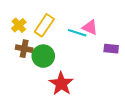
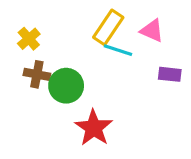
yellow rectangle: (44, 25) -> (108, 27), moved
pink triangle: (90, 27) -> (152, 31), moved

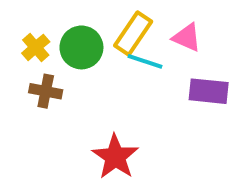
purple rectangle: (170, 74) -> (209, 91), size x1.4
green circle: (66, 86) -> (81, 47), moved

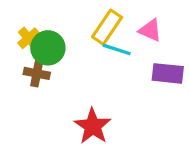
green circle: (81, 47) -> (48, 48), moved

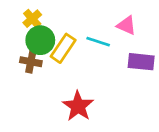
yellow rectangle: (107, 27) -> (63, 48), moved
yellow cross: (29, 38) -> (32, 19), moved

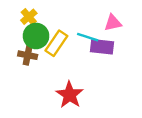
pink triangle: (126, 25) -> (113, 23), turned -36
purple rectangle: (141, 62) -> (102, 47), moved

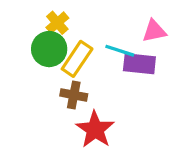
yellow cross: (29, 17) -> (57, 23), moved
brown cross: (28, 55) -> (74, 95), moved

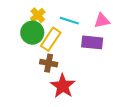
cyan line: (120, 51) -> (69, 21), moved

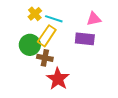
cyan line: (69, 21) -> (54, 19), moved
green circle: (32, 33) -> (30, 45), moved

